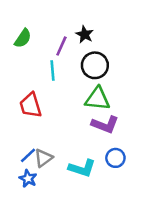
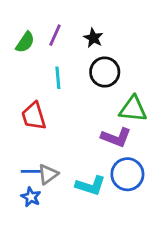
purple line: (61, 46) -> (55, 35), moved
green triangle: (97, 99) -> (133, 109), moved
blue line: (28, 155) -> (31, 171), turned 42
blue circle: (115, 158) -> (127, 174), size x1.5

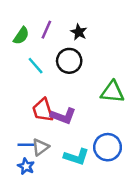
black circle: (105, 72) -> (69, 61), moved
cyan line: (58, 78) -> (36, 66), moved, turned -36
red trapezoid: (34, 116) -> (43, 110), moved
purple L-shape: (116, 137) -> (63, 116), moved

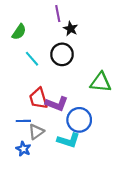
purple line: (46, 30) -> (58, 14), moved, turned -35
blue line: (26, 145) -> (23, 121), moved
blue circle: (108, 147) -> (79, 120), moved

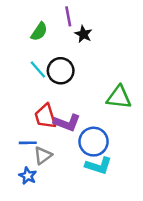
green semicircle: (19, 32) -> (39, 32), moved
black circle: (62, 54) -> (61, 71), moved
cyan L-shape: (68, 140) -> (99, 166), moved

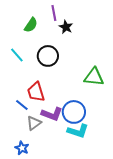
cyan line: (38, 69) -> (17, 55), moved
purple L-shape: (67, 123) -> (52, 114), moved
blue line: (28, 143) -> (22, 105), moved, turned 40
blue star: (28, 176) -> (22, 148), moved

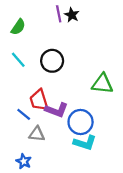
green semicircle: (31, 25) -> (18, 27), moved
black star: (66, 27) -> (72, 15), moved
purple L-shape: (52, 114) -> (56, 110), moved
gray triangle: (34, 123) -> (37, 134), turned 42

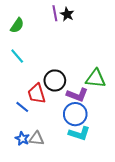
black circle: (52, 61) -> (55, 80), moved
purple L-shape: (56, 110) -> (77, 95), moved
gray triangle: (37, 134) -> (37, 139), moved
blue star: (24, 161) -> (22, 139), moved

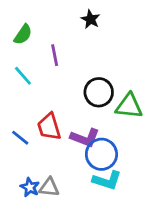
purple line: (55, 13) -> (55, 55), moved
black circle: (55, 80) -> (99, 92), moved
purple L-shape: (77, 95) -> (85, 138), moved
blue line: (22, 107) -> (20, 138), moved

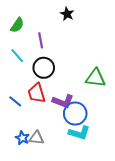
black circle: (99, 92) -> (44, 68), moved

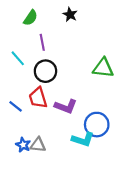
green semicircle: (17, 25) -> (31, 18), moved
green triangle: (95, 78) -> (103, 68), moved
blue circle: (75, 114) -> (97, 125), moved

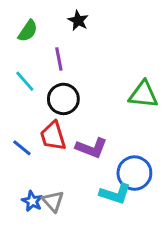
black star: (70, 15) -> (78, 20), moved
green semicircle: (31, 18) -> (28, 31), moved
gray triangle: (38, 145) -> (53, 201), turned 42

